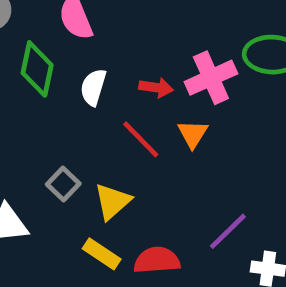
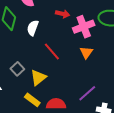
red arrow: (156, 88) -> (63, 14), moved
orange triangle: (193, 134) -> (86, 52), moved

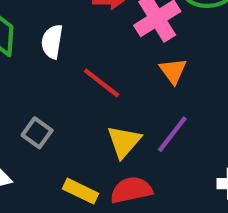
yellow triangle: (38, 78) -> (124, 142), moved
purple line: (87, 93) -> (172, 134), moved

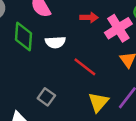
white semicircle: (52, 42) -> (55, 42), turned -102

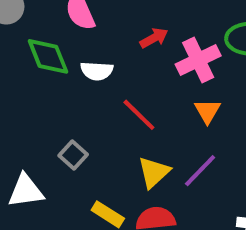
red arrow: (89, 17) -> (154, 38), turned -36
green diamond: (24, 37) -> (48, 56), turned -32

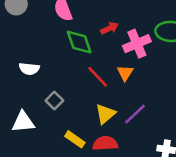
green diamond: (48, 56) -> (79, 42), moved
white semicircle: (97, 71) -> (29, 69), moved
orange triangle: (208, 111) -> (125, 73), moved

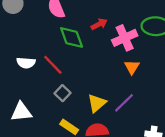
orange triangle: (125, 73) -> (132, 67), moved
red line: (98, 77) -> (53, 65), moved
gray square: (54, 100) -> (63, 93), moved

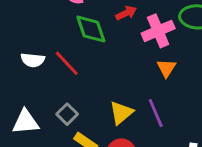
gray square: (63, 93) -> (67, 114), moved
purple line: (124, 103) -> (156, 113), turned -70

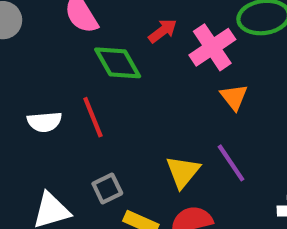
red line: (67, 63) -> (93, 117), turned 32
gray square: (67, 114) -> (107, 189), turned 30

